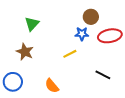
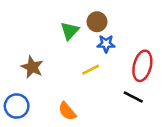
brown circle: (91, 17) -> (97, 22), moved
green triangle: (32, 24) -> (70, 31), moved
red ellipse: (110, 36) -> (142, 66), moved, turned -65

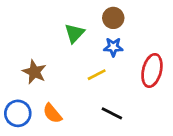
brown circle: (97, 22) -> (113, 18), moved
black line: (133, 97) -> (112, 113), moved
orange semicircle: (67, 111) -> (52, 113), moved

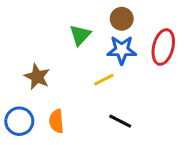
blue star: (113, 47) -> (122, 50), size x1.4
red ellipse: (152, 70) -> (163, 47), moved
orange semicircle: (52, 113) -> (56, 121), turned 35

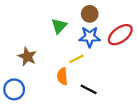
red ellipse: (163, 47) -> (120, 35), turned 40
orange semicircle: (56, 121) -> (62, 76), moved

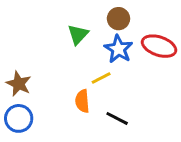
red ellipse: (120, 35) -> (159, 46), turned 55
blue star: (90, 37) -> (118, 49), turned 30
brown star: (27, 57) -> (19, 84), moved

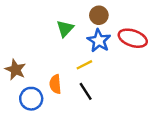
orange semicircle: (82, 101) -> (55, 84), moved
blue circle: (19, 118) -> (31, 99), moved
black line: (117, 118) -> (86, 91), moved, turned 30

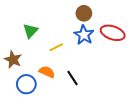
green triangle: (65, 29) -> (30, 31), moved
yellow line: (84, 65) -> (56, 47), moved
orange semicircle: (55, 84) -> (47, 72), turned 119

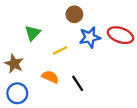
brown circle: (84, 13) -> (74, 14), moved
blue star: (84, 35) -> (90, 37), turned 30
blue circle: (26, 84) -> (17, 93), moved

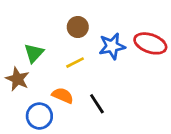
brown circle: (74, 14) -> (78, 27), moved
green triangle: (33, 33) -> (34, 53), moved
blue circle: (17, 93) -> (39, 116), moved

